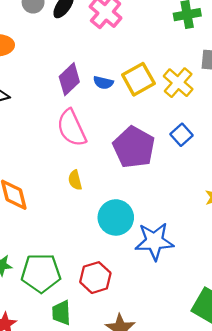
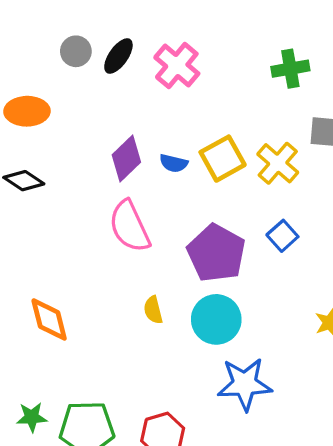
yellow semicircle: (75, 180) -> (153, 310), moved
cyan circle: (116, 217) -> (216, 319), moved

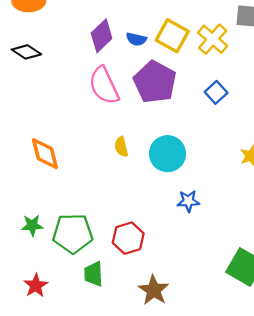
yellow square: (223, 159) -> (172, 36), turned -32
purple pentagon: (216, 253) -> (155, 82), moved
blue star: (245, 384) -> (188, 201), size x0.6

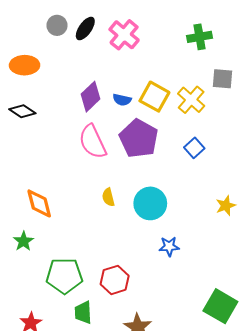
green star: (32, 225) -> (23, 241), moved, turned -30

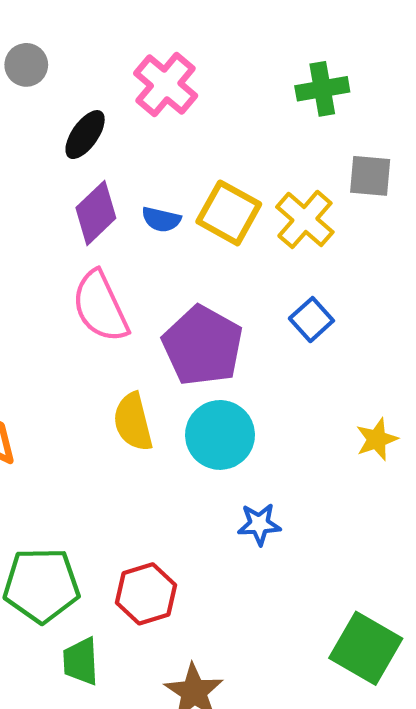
black ellipse: (85, 28) -> (85, 135), moved
purple pentagon: (139, 139) -> (203, 346), moved
yellow semicircle: (108, 197) -> (133, 422), size x1.5

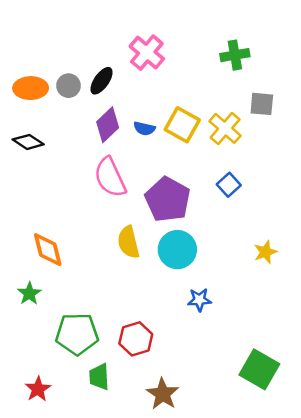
gray circle: (26, 65) -> (69, 86), moved

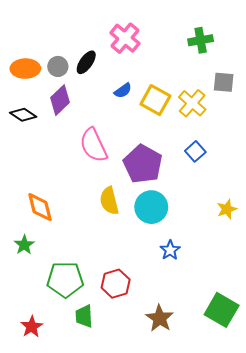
purple diamond: (108, 125) -> (60, 100), moved
blue semicircle: (144, 128) -> (123, 91), moved, turned -48
blue star: (199, 300) -> (170, 250), turned -30
brown star: (163, 394) -> (160, 318), moved

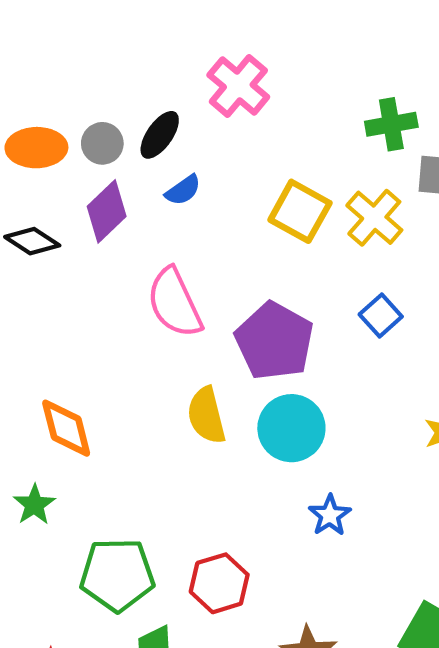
green cross: (201, 40) -> (391, 124), moved
blue semicircle: (123, 91) -> (183, 190), moved

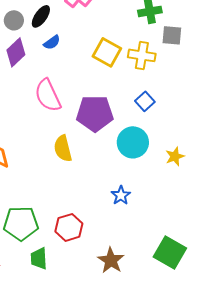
yellow cross: (374, 218) -> (142, 55), turned -32
purple pentagon: (274, 341) -> (95, 113), turned -30
cyan circle: (291, 428) -> (133, 142), moved

